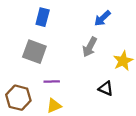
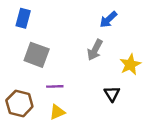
blue rectangle: (43, 17) -> (23, 18), moved
black triangle: (106, 88) -> (112, 94), turned 35

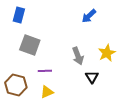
gray arrow: (95, 50) -> (78, 56), moved, turned -48

